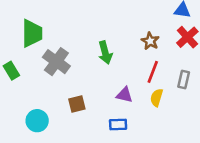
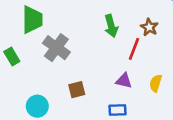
green arrow: (105, 53) -> (111, 26), moved
red line: (153, 72) -> (134, 49), moved

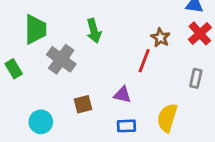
green arrow: (111, 26) -> (94, 31), moved
purple triangle: (124, 81) -> (122, 95), moved
yellow semicircle: (156, 83) -> (167, 118), moved, size x1.5

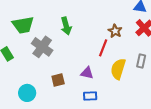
green trapezoid: (35, 29) -> (23, 25), turned 80
yellow semicircle: (167, 118) -> (118, 69), moved

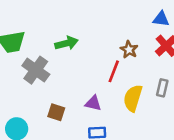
green arrow: (66, 26) -> (66, 43), turned -90
brown square: (58, 80) -> (56, 112), turned 32

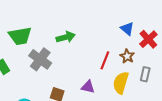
blue triangle: (161, 19) -> (127, 29), moved, turned 32
brown star: (129, 50) -> (127, 56), moved

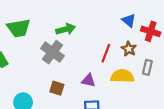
red cross: (148, 39) -> (151, 31), turned -30
gray cross: (40, 59) -> (52, 52), moved
yellow semicircle: (121, 83) -> (122, 76), turned 75

